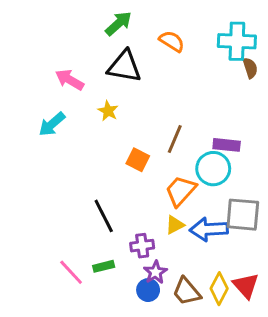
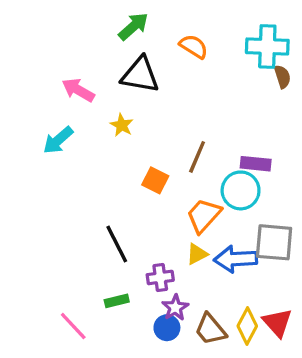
pink line: (71, 272) -> (73, 326), moved

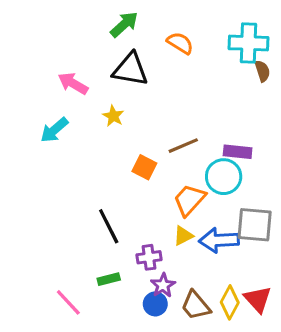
brown line: (197, 157) -> (183, 146), turned 44

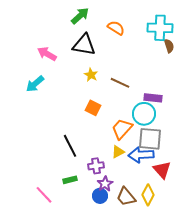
yellow star: (113, 116) -> (91, 75), moved
brown line: (183, 146) -> (120, 83), moved, turned 48
gray square: (255, 225) -> (150, 139), moved
red triangle: (258, 299) -> (162, 170), moved

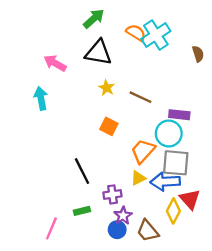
cyan cross: (160, 28) -> (156, 35), moved, turned -35
cyan arrow: (35, 84) -> (41, 98), turned 120
pink line: (44, 195) -> (51, 228), turned 66
yellow diamond: (148, 195) -> (173, 211), moved

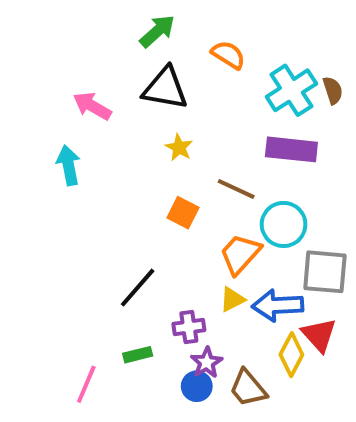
cyan cross: (156, 35) -> (291, 90), moved
brown line: (141, 97) -> (236, 189), moved
purple rectangle: (179, 115) -> (291, 149), moved, size x1.4
gray square: (176, 163) -> (325, 272), moved
black line: (82, 171) -> (138, 288), turned 68

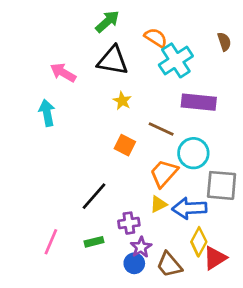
cyan cross: (291, 90) -> (176, 60), moved
brown semicircle: (333, 90) -> (224, 42), moved
red triangle: (319, 335) -> (215, 258), moved, turned 40
pink line: (86, 384) -> (51, 242), moved

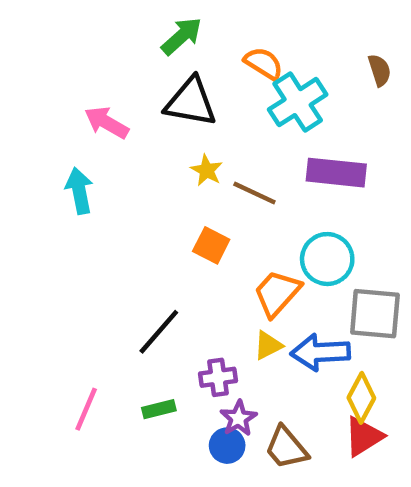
brown line: (161, 129) -> (254, 193), moved
yellow diamond: (199, 242) -> (361, 398), moved

